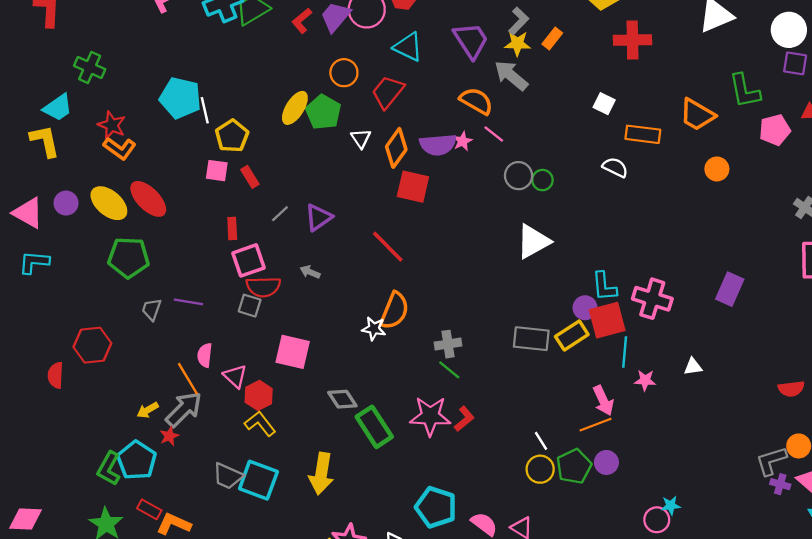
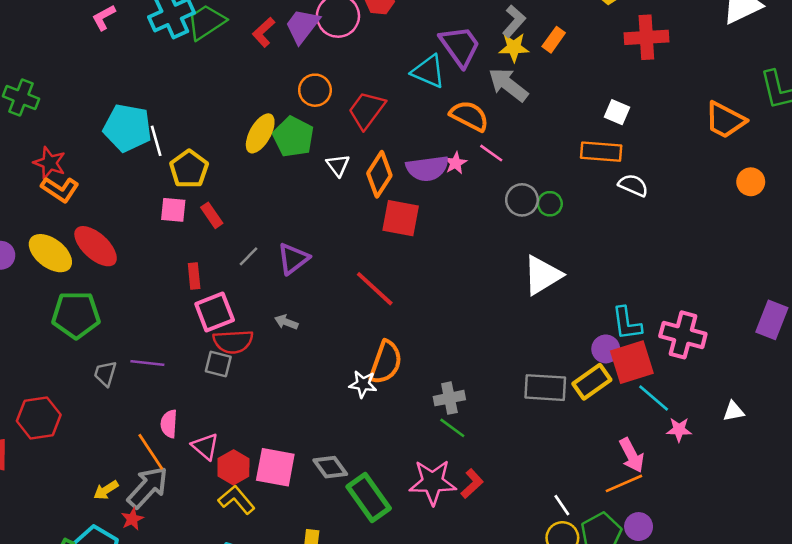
cyan triangle: (408, 47) -> (428, 71), moved
orange rectangle: (643, 134) -> (601, 152), moved
pink square: (293, 352) -> (275, 467), moved
cyan line: (625, 352) -> (654, 398), turned -52

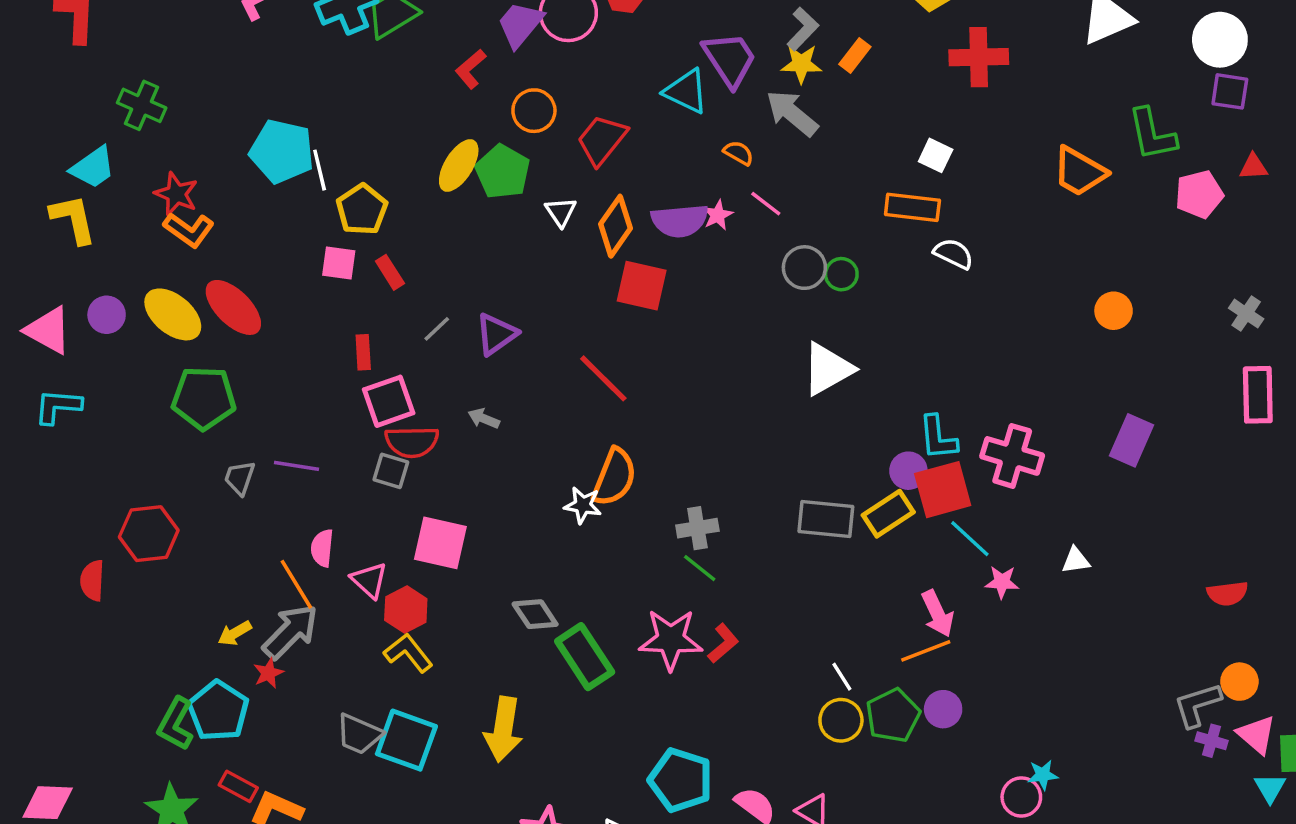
red L-shape: (264, 32) -> (471, 69), moved
orange semicircle: (469, 116) -> (739, 153), size x0.6
orange circle: (751, 182) -> (1114, 311), moved
pink square: (275, 467) -> (440, 543), moved

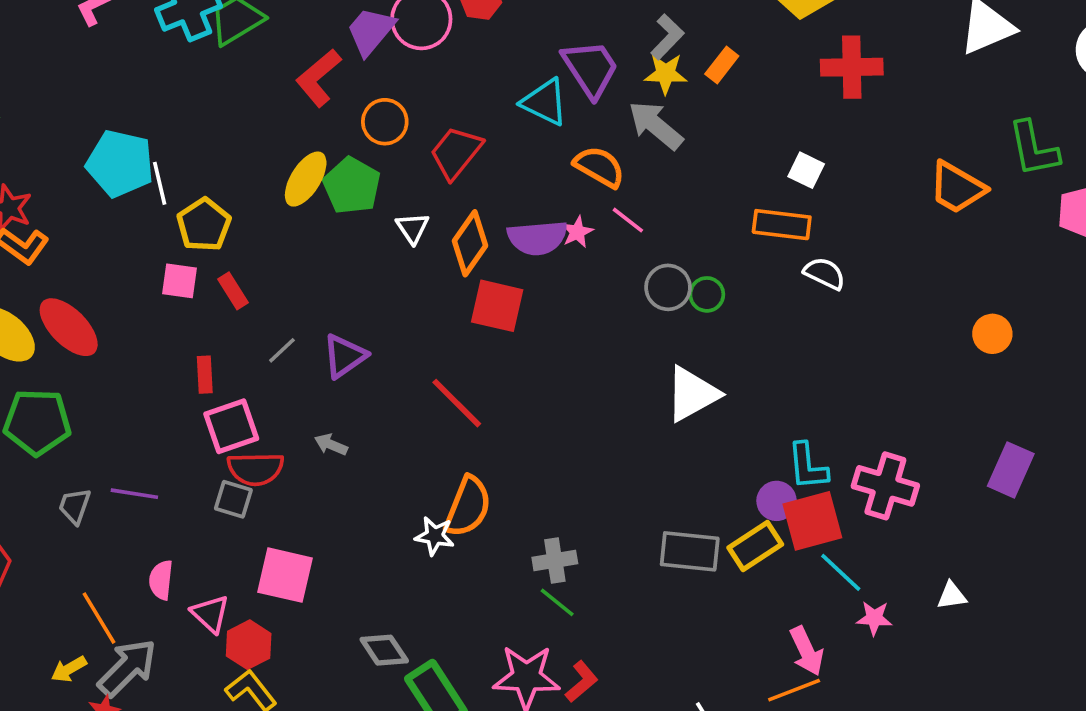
red L-shape: (471, 69) -> (318, 78), size x1.4
orange semicircle: (739, 153) -> (599, 167), size x1.6
orange line: (296, 584) -> (99, 618), moved

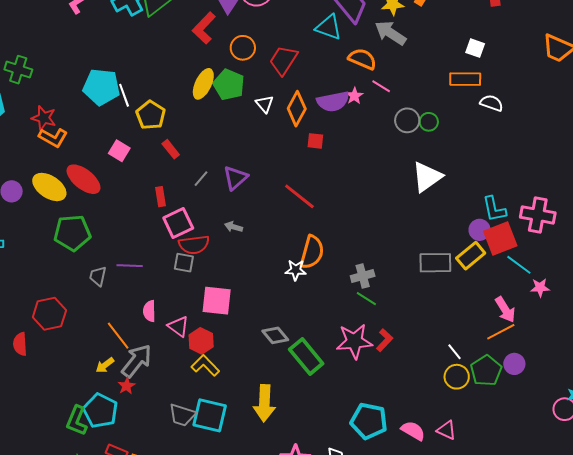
pink square: (180, 281) -> (119, 151), moved, turned 30
red square: (497, 306) -> (315, 141), size x0.6

